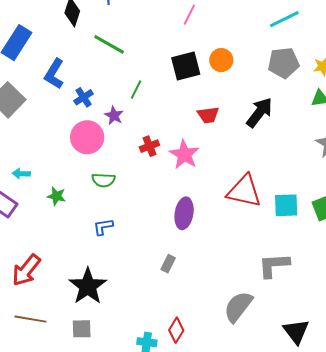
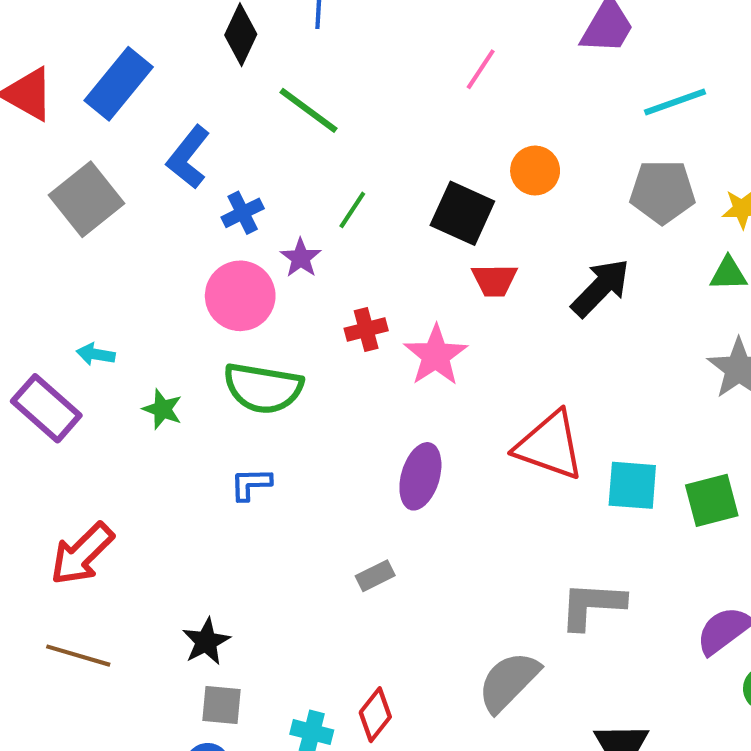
black square: (186, 66) -> (462, 213), moved, turned 32
green semicircle: (103, 180) -> (263, 388), size x1.6
gray rectangle: (168, 264) -> (375, 576), turned 30
black star: (88, 286) -> (206, 641), moved, size x0.6
gray square: (82, 329) -> (221, 705), moved

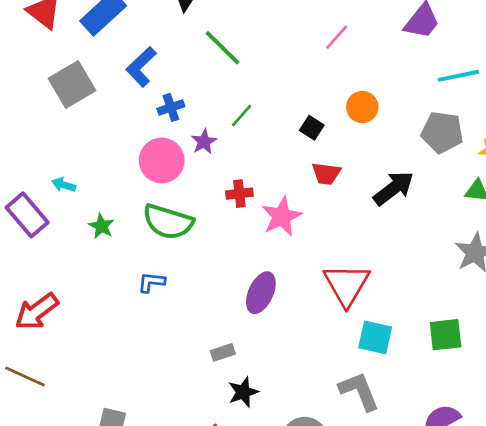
black square: (462, 213) -> (312, 128), size x0.6
red triangle: (550, 446) -> (347, 285), turned 33
cyan square: (632, 485) -> (375, 337), moved
gray L-shape: (592, 605) -> (359, 391), turned 57
black star: (206, 641) -> (243, 392), moved

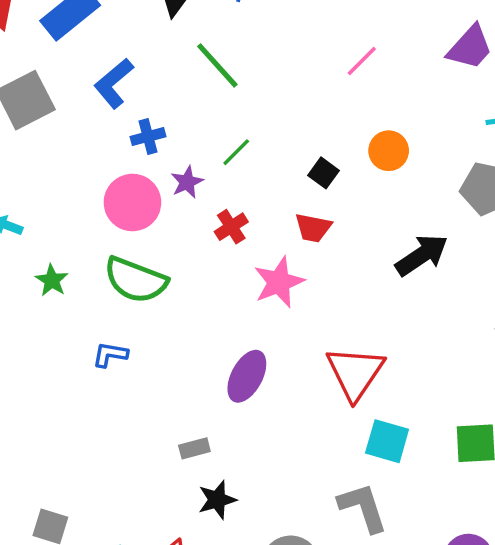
red trapezoid: (326, 174) -> (313, 228), moved
red cross: (239, 194) -> (231, 227), moved, turned -30

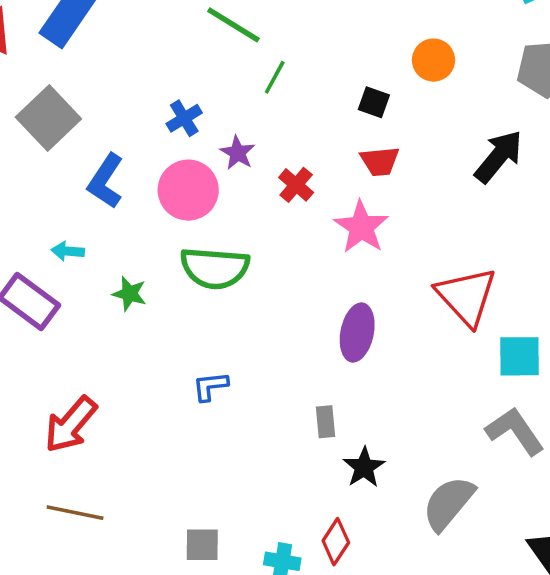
blue L-shape: (114, 83) -> (106, 181), moved
green line: (236, 152) -> (275, 77), moved
blue L-shape: (110, 355) -> (210, 386), moved
gray rectangle: (194, 448) -> (325, 422), turned -64

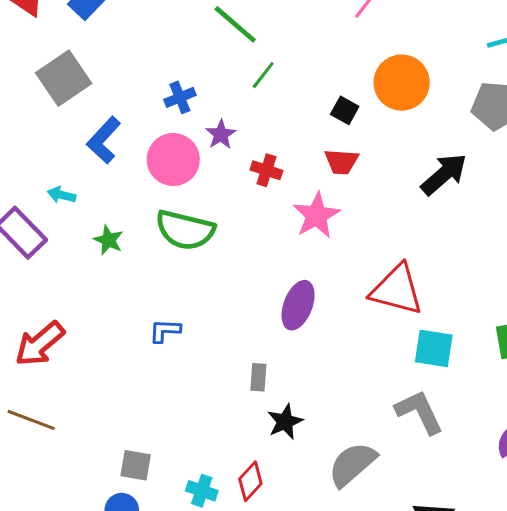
orange circle: (433, 60) -> (402, 83), size x1.5
red cross: (296, 185) -> (266, 170), turned -32
red triangle: (466, 296) -> (397, 290), turned -42

